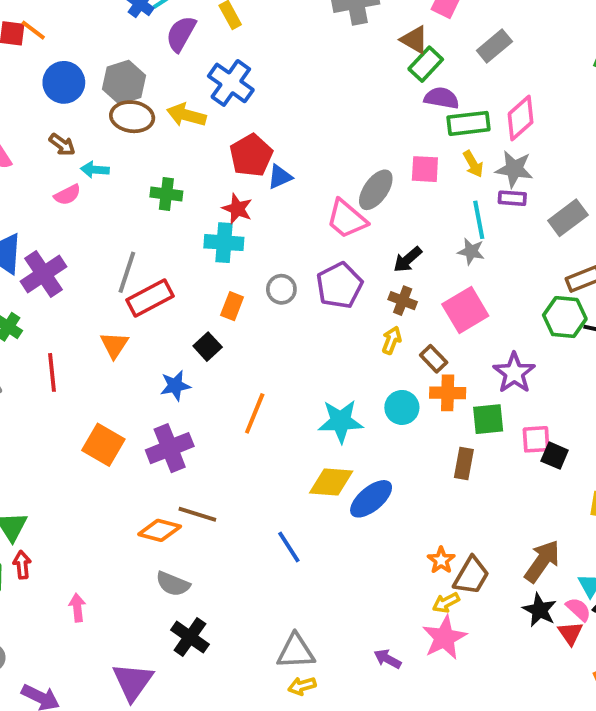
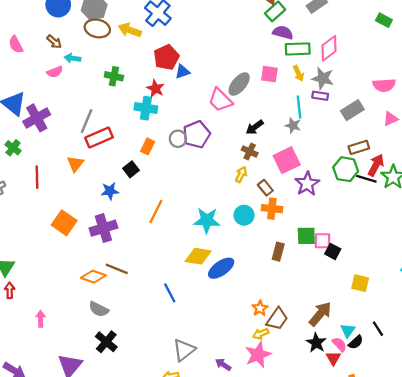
purple pentagon: (339, 285) -> (197, 134), moved
purple star: (514, 373) -> (307, 184), moved
green square: (488, 419) -> (306, 236), moved
gray triangle: (296, 651) -> (184, 350), moved, turned -40

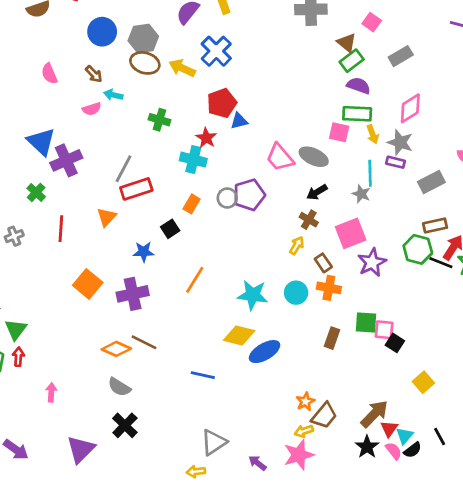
green rectangle: (298, 49) -> (357, 114), moved
gray ellipse: (239, 84) -> (314, 157), moved, turned 70
yellow square: (360, 283) -> (423, 382), turned 30
blue line: (170, 293) -> (203, 375), turned -54
red triangle: (333, 358) -> (389, 429), moved

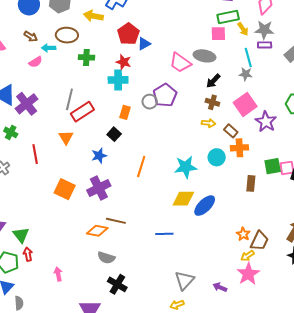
brown ellipse: (145, 63) -> (67, 35), moved
yellow arrow: (297, 245) -> (208, 123), turned 80

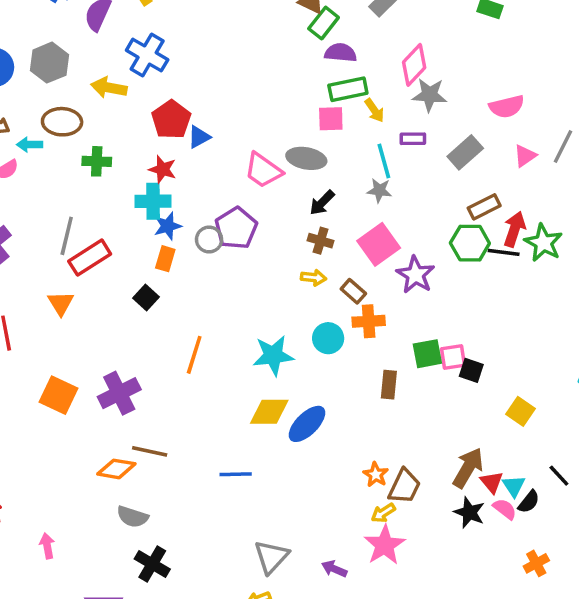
gray star: (264, 30) -> (430, 95), moved
blue star: (99, 156) -> (168, 226), moved

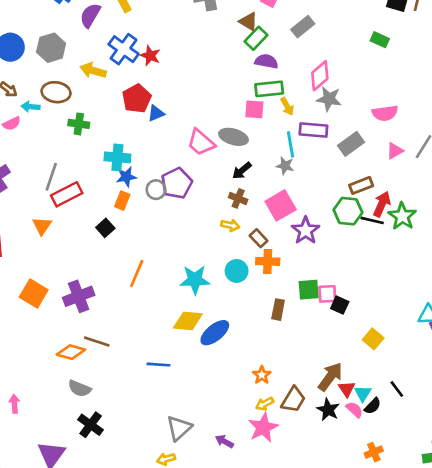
purple rectangle: (413, 139) -> (313, 130), size x1.5
red star: (163, 169) -> (150, 56), moved
brown trapezoid: (404, 486) -> (293, 400), moved

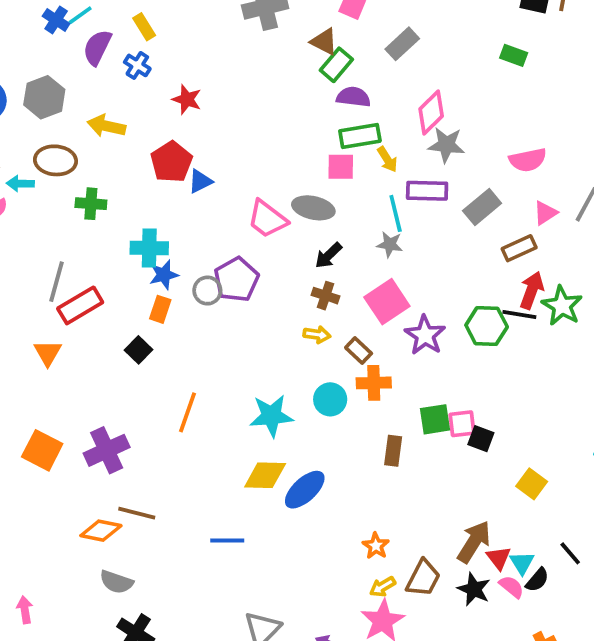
blue cross: (124, 49) -> (137, 65), moved, size x0.6
brown rectangle: (361, 185) -> (519, 248), moved
green hexagon: (348, 211) -> (487, 326), moved

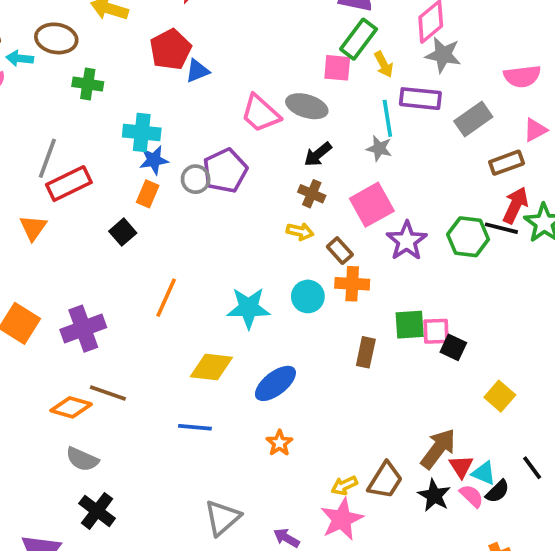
green rectangle: (360, 136) -> (359, 39), turned -48
yellow diamond: (265, 475) -> (211, 367), moved
orange star: (376, 546) -> (279, 443), moved
cyan triangle: (522, 563) -> (484, 473), turned -40

